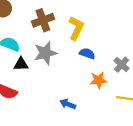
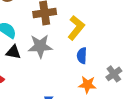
blue semicircle: (87, 54) -> (82, 56), turned -119

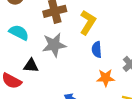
black triangle: (13, 52) -> (31, 66), moved

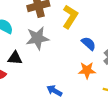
blue semicircle: (97, 50) -> (89, 44), moved, turned 136

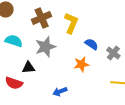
orange star: (87, 70) -> (81, 64), moved
blue arrow: (54, 91) -> (60, 92), moved, turned -40

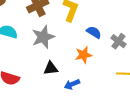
black triangle: (28, 68) -> (51, 68), moved
blue arrow: (60, 92) -> (72, 84), moved

